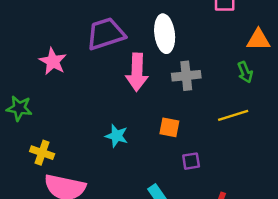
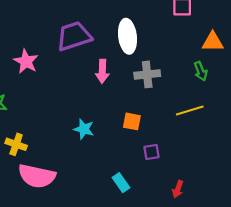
pink arrow: (137, 72) -> (102, 71), size x0.7

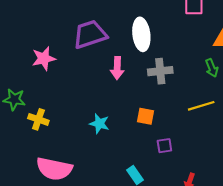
pink star: (26, 61) -> (44, 59), turned 30
yellow cross: (16, 144) -> (38, 119), moved

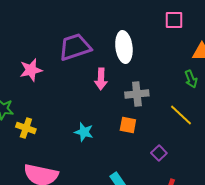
gray cross: (160, 71) -> (137, 94), moved
yellow line: (201, 106) -> (181, 115), turned 60
purple square: (164, 146) -> (159, 153), moved, turned -35

